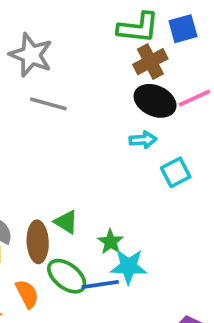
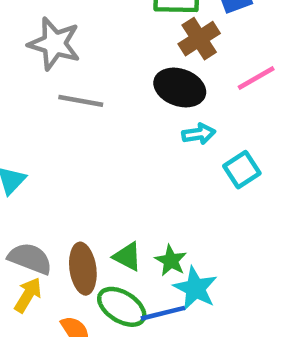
black ellipse: (155, 101) -> (180, 88), moved
green triangle: (66, 222) -> (127, 257), moved
cyan star: (129, 266) -> (195, 288), turned 30

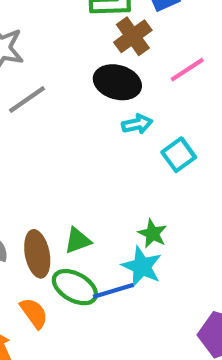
gray line: (81, 101) -> (27, 100), turned -42
green triangle: (127, 257) -> (78, 241), turned -44
green star: (171, 260) -> (153, 234), moved

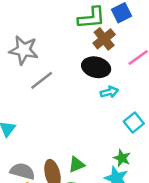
cyan square: (179, 155) -> (134, 123), moved

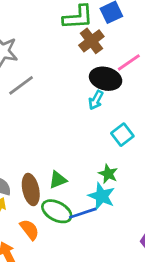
black ellipse: (96, 67) -> (106, 79), moved
cyan arrow: (109, 92) -> (96, 100), turned 132

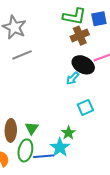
green triangle: (58, 180) -> (32, 128), turned -48
green ellipse: (57, 211) -> (25, 150), turned 60

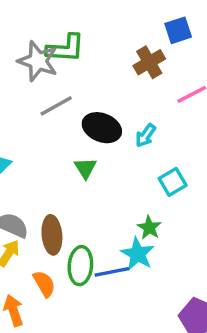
green L-shape: (74, 16) -> (65, 48), moved
black ellipse: (83, 65) -> (102, 128), moved
green triangle: (32, 128) -> (85, 168), moved

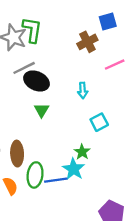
green L-shape: (65, 48) -> (32, 30), turned -88
black ellipse: (102, 128) -> (37, 81), moved
cyan arrow: (146, 135) -> (83, 90), turned -42

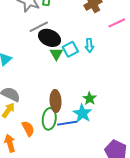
green triangle: (41, 110) -> (56, 54), moved
cyan square: (99, 122) -> (70, 49), moved
brown ellipse: (17, 154) -> (56, 101), moved

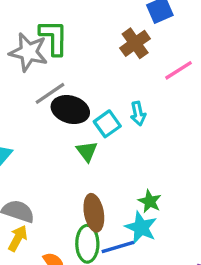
green triangle: (56, 54) -> (87, 151), moved

